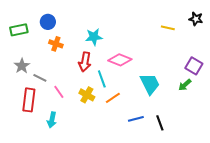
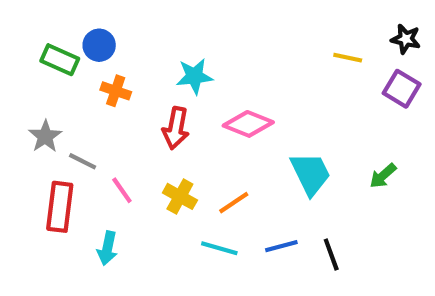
green rectangle: (19, 30) -> (60, 60), moved, turned 36
purple square: (194, 66) -> (402, 89), moved
cyan line: (102, 79) -> (219, 248), moved, turned -54

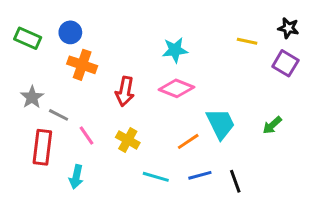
green rectangle: (60, 60) -> (28, 38), moved
cyan star: (194, 76) -> (175, 50), moved
orange cross: (116, 91) -> (82, 65), size x1.4
orange line: (234, 203) -> (188, 141), moved

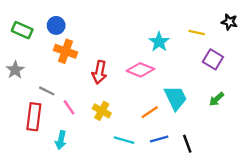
cyan star: (175, 50) -> (159, 42), moved, turned -30
purple square: (285, 63) -> (213, 59), moved
gray star: (32, 97) -> (15, 70), moved

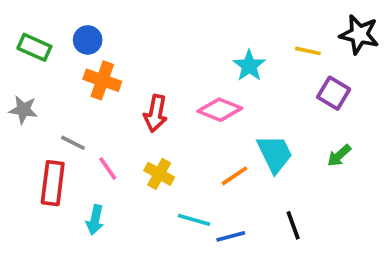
black star: (229, 22) -> (359, 34), size x1.5
gray star: (15, 70) -> (23, 110), turned -30
blue line: (159, 139) -> (231, 236), moved

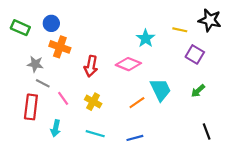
gray star: (23, 110) -> (35, 64), moved
cyan line: (194, 220) -> (95, 134), moved
black line: (293, 225) -> (207, 132), moved

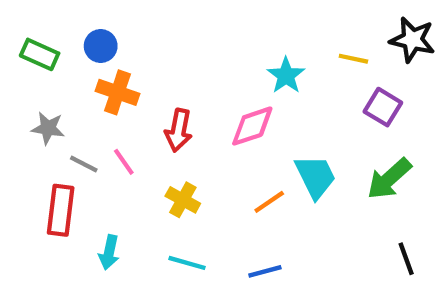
gray star: (35, 64) -> (48, 128), moved
pink diamond: (128, 64) -> (252, 126), turned -40
green arrow: (198, 91) -> (389, 179), size x1.6
pink line: (63, 98) -> (124, 162), moved

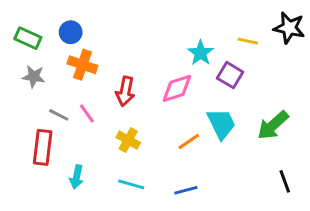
purple square: (383, 107) -> (230, 75), moved
gray star: (48, 128) -> (34, 77), moved

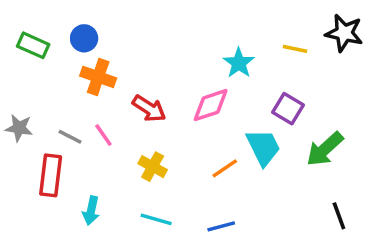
purple square: (230, 75) -> (288, 109), moved
gray star: (34, 77) -> (19, 128), moved
red arrow: (125, 91) -> (149, 109), turned -68

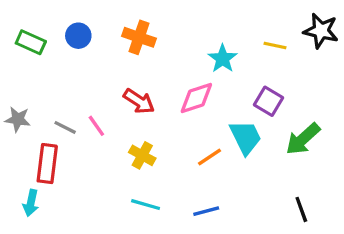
orange cross: (98, 77) -> (139, 37), moved
cyan arrow: (91, 211) -> (31, 203), moved
black line: (339, 216) -> (301, 209), moved

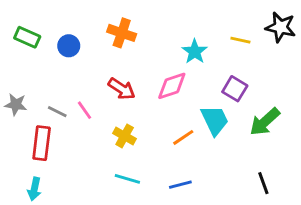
blue circle: (78, 36) -> (69, 46), moved
cyan arrow: (31, 203) -> (34, 189), moved

